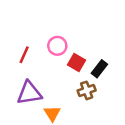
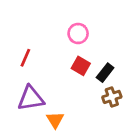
pink circle: (57, 46) -> (78, 33), moved
brown cross: (87, 90) -> (112, 97), moved

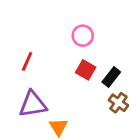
brown cross: (112, 97) -> (118, 103), turned -36

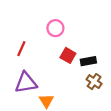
pink circle: (83, 36) -> (55, 28), moved
black rectangle: (111, 77) -> (88, 61), turned 42

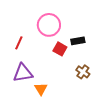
pink circle: (55, 28) -> (49, 25), size x1.5
black rectangle: (88, 61) -> (78, 41), moved

